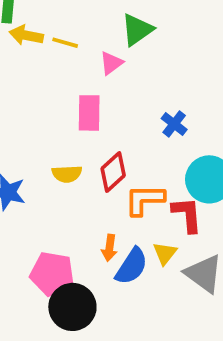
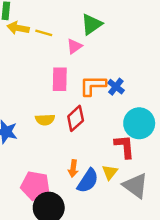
orange L-shape: (145, 200) -> (93, 85), moved

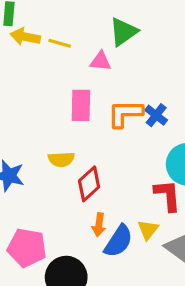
pink triangle: (74, 46) -> (101, 61), turned 42
red diamond: (76, 118) -> (89, 184), moved
pink pentagon: (35, 186) -> (27, 248), moved

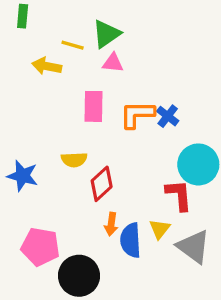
green triangle: (123, 32) -> (106, 34), moved
yellow arrow: (25, 37) -> (47, 66), moved
blue semicircle: (119, 241) -> (131, 240), turned 144

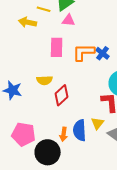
orange arrow: (111, 224) -> (64, 134), moved

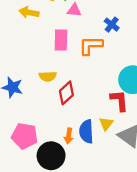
blue cross: (103, 53) -> (112, 25), moved

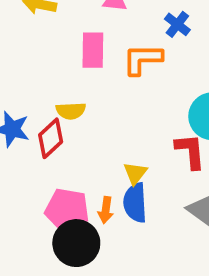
red diamond: (66, 93) -> (51, 138), moved
yellow triangle: (106, 124) -> (135, 173), moved
pink pentagon: (25, 136) -> (67, 210), moved

